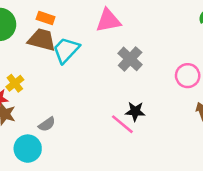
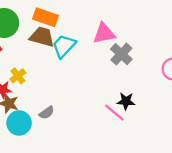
orange rectangle: (46, 18) -> (45, 17), size x1.5
pink triangle: (108, 21) -> (104, 33), moved
cyan circle: (28, 149) -> (19, 123), moved

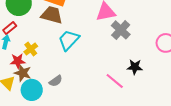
cyan trapezoid: (64, 46) -> (69, 40), moved
black star: (126, 101) -> (135, 67), moved

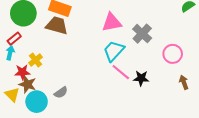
gray cross: (121, 30) -> (142, 34), moved
cyan trapezoid: (69, 40) -> (114, 51), moved
pink line: (115, 81) -> (121, 72), moved

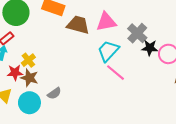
brown trapezoid: (57, 25) -> (78, 25), moved
black star: (141, 78) -> (150, 48), moved
brown star: (27, 84) -> (29, 78), moved

